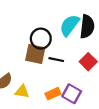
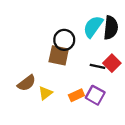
black line: (56, 60) -> (97, 66), moved
yellow triangle: (22, 92) -> (45, 93), turned -48

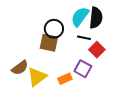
black line: (97, 66) -> (84, 38), moved
yellow triangle: (45, 93) -> (37, 77), size x1.5
purple square: (95, 95) -> (83, 69), moved

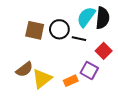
black line: (84, 38) -> (79, 39), moved
brown square: (49, 43) -> (35, 30), moved

